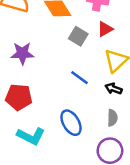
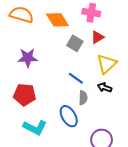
gray semicircle: (112, 118) -> (83, 98), moved

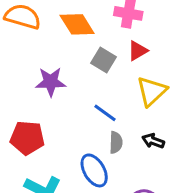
purple star: (28, 58) -> (51, 82), moved
black arrow: (105, 87) -> (153, 141), moved

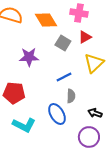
blue line: (105, 113) -> (64, 77), turned -63
black arrow: (153, 141) -> (95, 113), moved

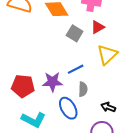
purple star: (29, 57) -> (52, 82), moved

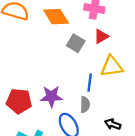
yellow triangle: (107, 54) -> (112, 66), turned 35
blue line: (76, 69) -> (90, 83), moved, turned -56

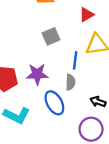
gray square: (76, 43) -> (51, 36), moved, turned 36

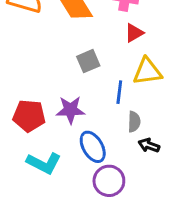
gray semicircle: (70, 82) -> (134, 122), moved
purple circle: (91, 129) -> (109, 181), moved

